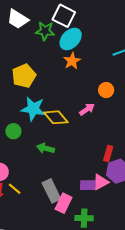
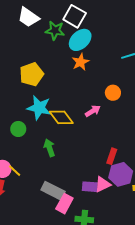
green arrow: (46, 148) -> (49, 148), turned 54
yellow line: (15, 189) -> (15, 171), moved
gray rectangle: (51, 191) -> (53, 191), turned -40

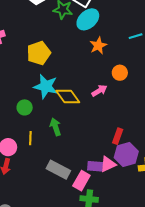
orange star: (80, 62) -> (98, 46), moved
yellow line: (15, 171) -> (30, 138), moved, turned 48
pink rectangle: (64, 204) -> (81, 181), moved

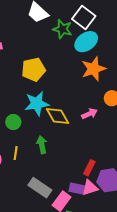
orange star: (98, 46) -> (94, 69), size x1.4
cyan star: (46, 86) -> (37, 104), turned -30
red rectangle: (118, 136) -> (89, 168), moved

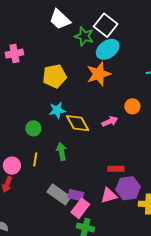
orange star: (94, 69) -> (99, 74), moved
cyan star: (37, 104) -> (57, 110), size x0.7
red rectangle: (89, 168) -> (116, 169), moved, turned 63
purple rectangle: (77, 188) -> (76, 195), moved

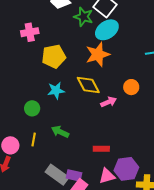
pink cross: (14, 54) -> (30, 32), moved
yellow diamond: (78, 123) -> (88, 85), moved
green arrow: (62, 152) -> (60, 132), turned -54
red rectangle: (116, 169) -> (101, 149), moved

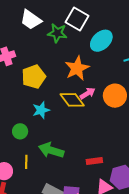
cyan ellipse: (107, 30) -> (101, 41), moved
orange circle: (131, 87) -> (115, 96), size x1.5
pink arrow: (109, 102) -> (88, 93), moved
green arrow: (60, 132) -> (51, 150), size x1.4

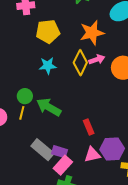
yellow diamond: (72, 100) -> (80, 63), turned 50
green circle: (20, 131) -> (25, 96), moved
red rectangle: (94, 161) -> (89, 127), turned 63

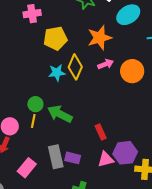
yellow diamond: (80, 63) -> (75, 67), moved
gray rectangle: (43, 150) -> (56, 157), turned 40
pink rectangle: (63, 165) -> (27, 168), moved

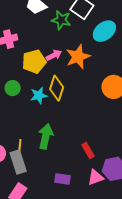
pink arrow: (106, 64) -> (54, 55), moved
green circle: (35, 104) -> (13, 88), moved
green arrow: (60, 114) -> (46, 136), turned 80
gray rectangle: (56, 157) -> (18, 162), moved

